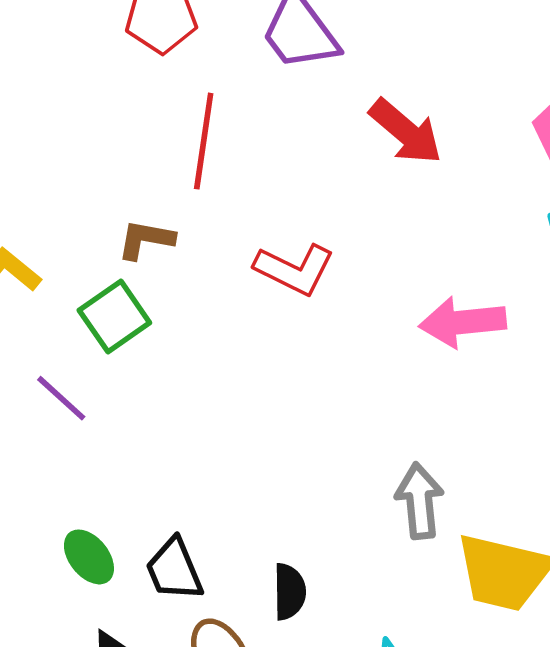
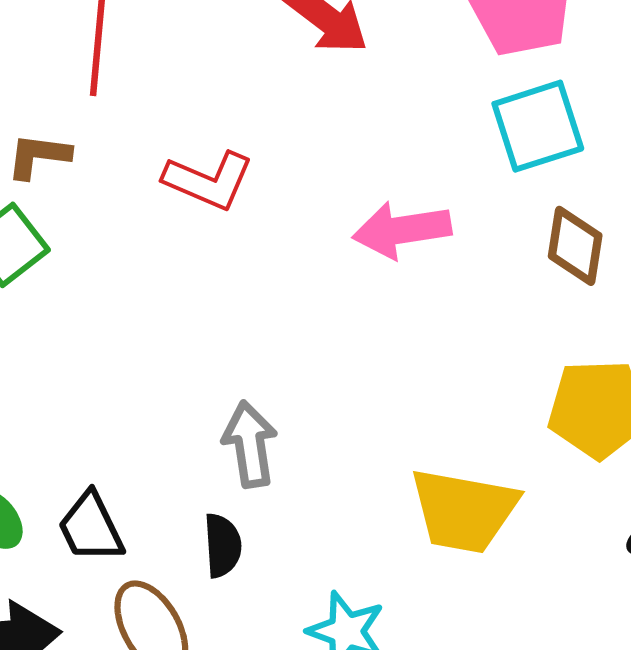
gray arrow: (419, 501) -> (250, 444), moved

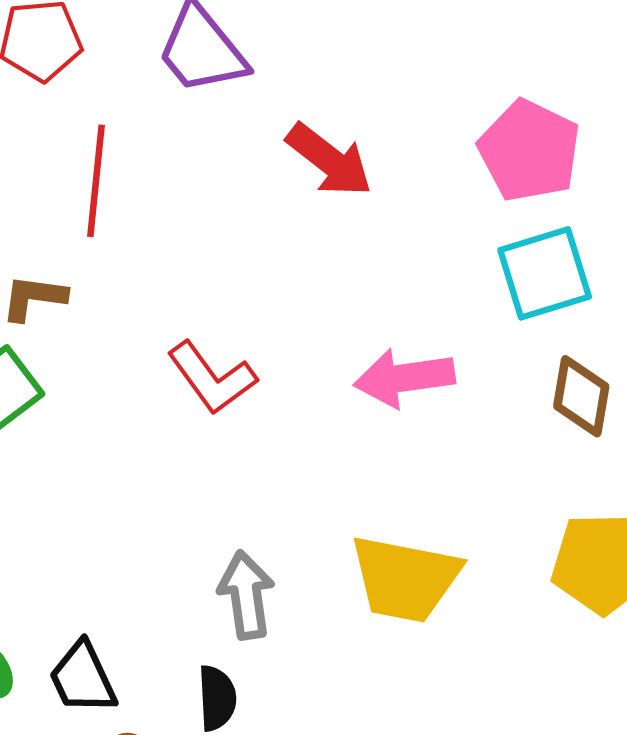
red L-shape: (208, 181) -> (212, 378), moved, turned 30
yellow trapezoid: (464, 510) -> (405, 579), moved

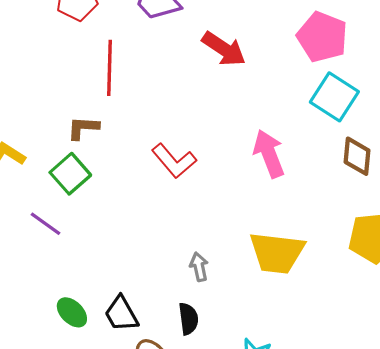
cyan square: (545, 273) -> (334, 97), turned -36
pink arrow: (404, 378) -> (269, 154), turned 81
gray arrow: (246, 595) -> (199, 267), size x0.7

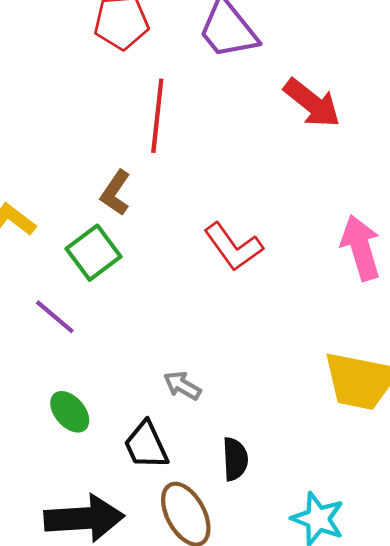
brown L-shape: (83, 128) -> (115, 193), turned -64
gray arrow: (199, 267) -> (182, 386), moved, turned -52
green ellipse: (72, 312) -> (70, 412), moved

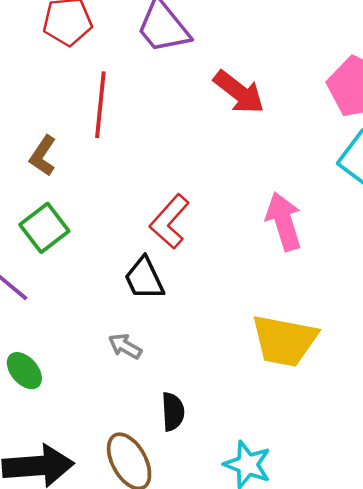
brown L-shape: (115, 193) -> (43, 156), moved
red L-shape: (233, 247) -> (169, 222), turned 78
black trapezoid: (146, 445) -> (144, 278), moved

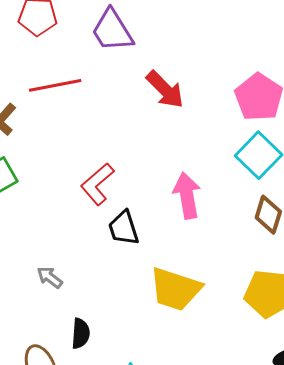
red line: (100, 105) -> (55, 85), turned 66
black trapezoid: (144, 278) -> (124, 228), moved

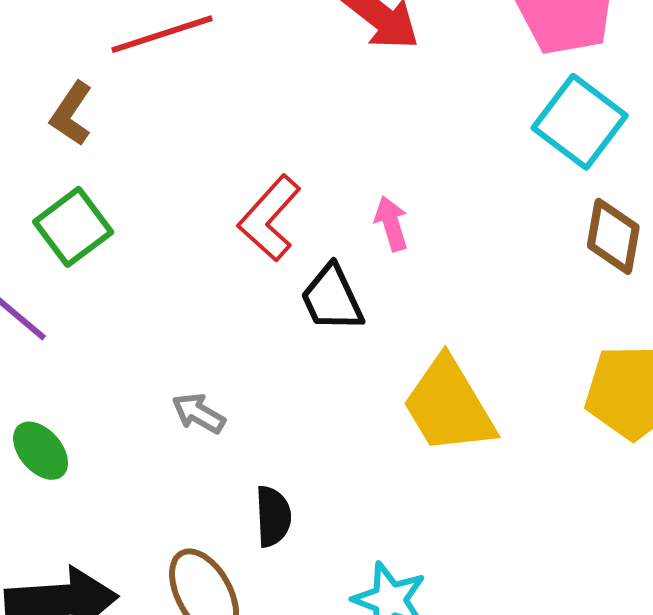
pink arrow: (187, 195) -> (391, 224), moved, size x0.6
yellow trapezoid: (175, 289) -> (449, 406), turned 48

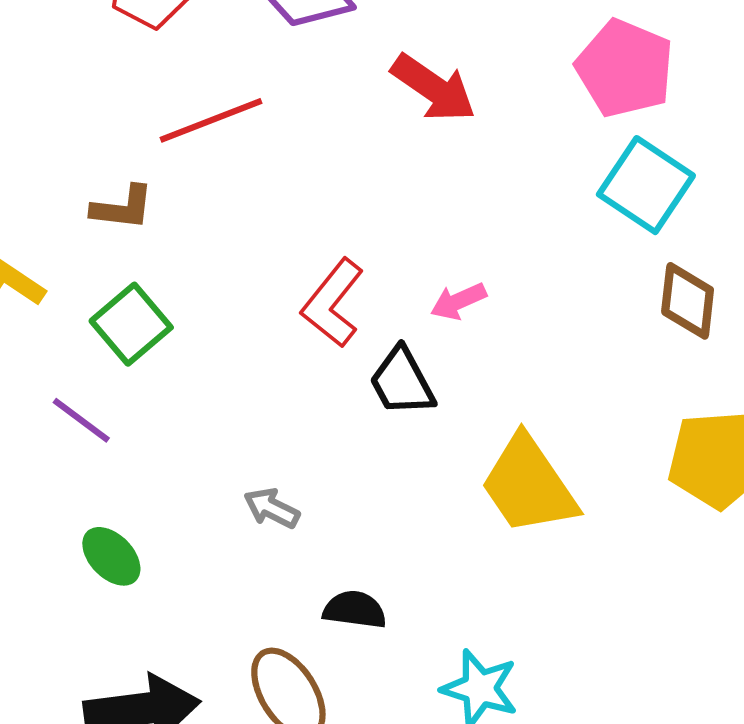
brown L-shape: (71, 114) -> (122, 208), turned -114
pink arrow: (391, 224) -> (458, 301), turned -94
black semicircle: (273, 516) -> (355, 610), turned -76

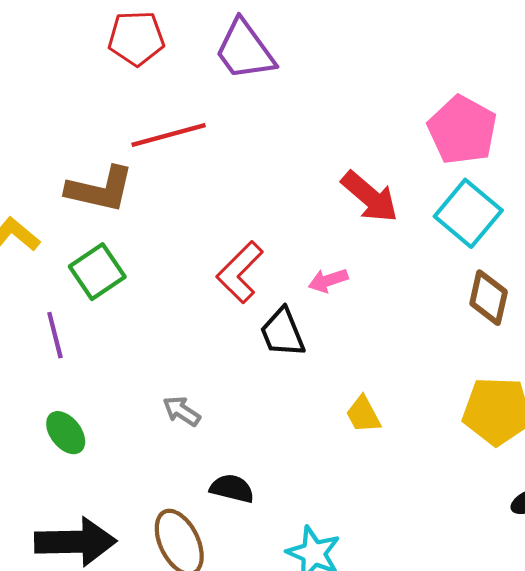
red arrow: (433, 88) -> (370, 197), moved
brown L-shape: (122, 208) -> (100, 189), size x1.5
purple line: (81, 420) -> (55, 335), turned 33
yellow trapezoid: (529, 485) -> (363, 415), size x0.5

